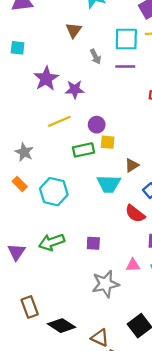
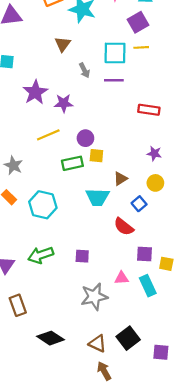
brown rectangle: (30, 307) -> (18, 305), moved
brown triangle: (100, 338) -> (97, 344), moved

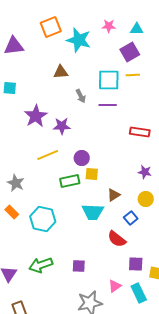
brown triangle: (63, 44) -> (61, 72), turned 49
pink triangle: (122, 278) -> (115, 286), turned -32

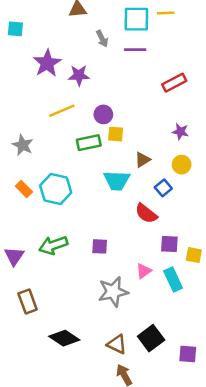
red rectangle: (140, 132) -> (174, 83), turned -36
orange rectangle: (12, 212) -> (24, 189), moved

